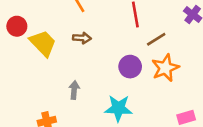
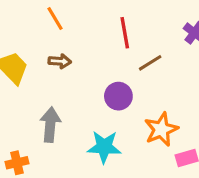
orange star: (165, 68) -> (161, 129), moved
gray arrow: (74, 90) -> (50, 125), size x1.5

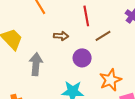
brown arrow: (60, 61) -> (61, 36), moved
gray arrow: (50, 125) -> (36, 64), moved

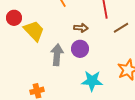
purple circle: (82, 58) -> (80, 49), moved

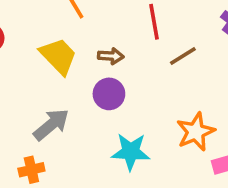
yellow trapezoid: (34, 31) -> (58, 56), moved
gray arrow: (57, 55) -> (51, 125), moved, turned 45

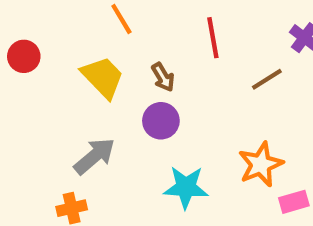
brown arrow: (111, 56) -> (163, 77), turned 55
brown line: (183, 56) -> (267, 79), moved

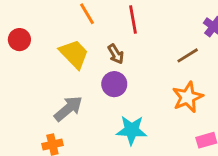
red line: (213, 38) -> (133, 19), moved
orange star: (261, 164) -> (188, 97), moved

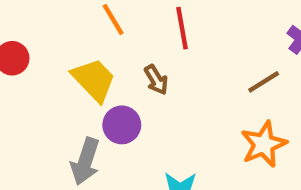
purple circle: (114, 84) -> (122, 125), moved
gray arrow: (68, 109) -> (85, 161), turned 148

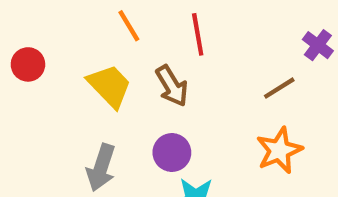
brown arrow: (156, 80) -> (172, 86), size x1.4
purple circle: (122, 125) -> (172, 152), moved

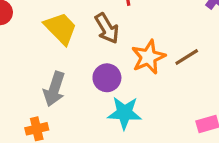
brown line: (279, 88) -> (187, 57), moved
orange star: (279, 150) -> (148, 57), moved

